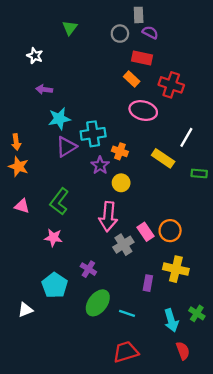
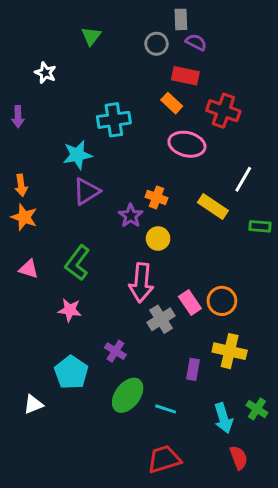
purple arrow: (44, 90) -> (18, 117), moved, turned -98
cyan cross: (93, 134) -> (114, 120), moved

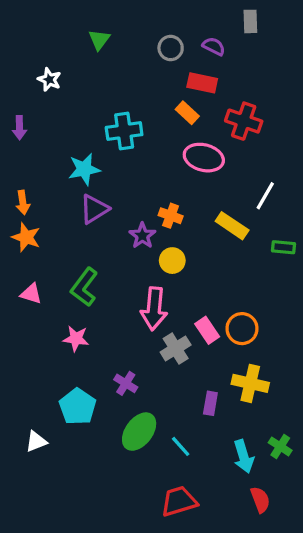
gray rectangle: (181, 19) -> (250, 21), moved
cyan line: (166, 409) -> (181, 446), turned 30

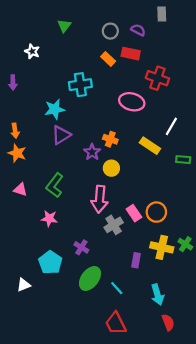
orange rectangle: (187, 113) -> (108, 59), moved
green cross: (280, 446) -> (185, 244), moved
red trapezoid: (179, 501) -> (116, 323), turned -100

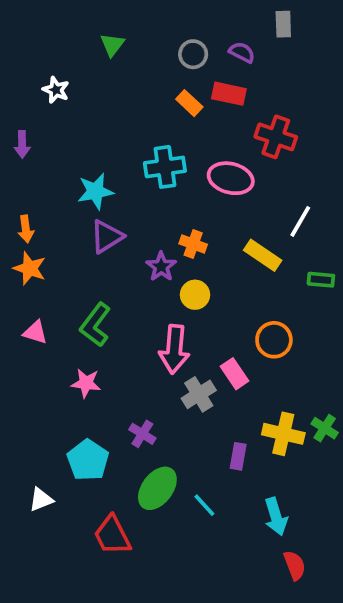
cyan cross: (80, 85) -> (165, 167), moved
orange circle: (156, 212) -> (274, 340), moved
red trapezoid: (116, 323) -> (112, 535), moved

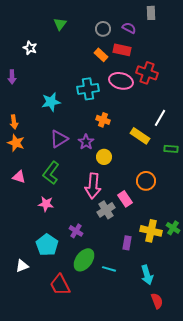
pink ellipse: (231, 178) -> (121, 81), moved
purple triangle: (107, 236) -> (59, 139), moved
orange cross: (193, 244) -> (103, 120), moved
cyan line: (204, 505) -> (109, 269), turned -32

